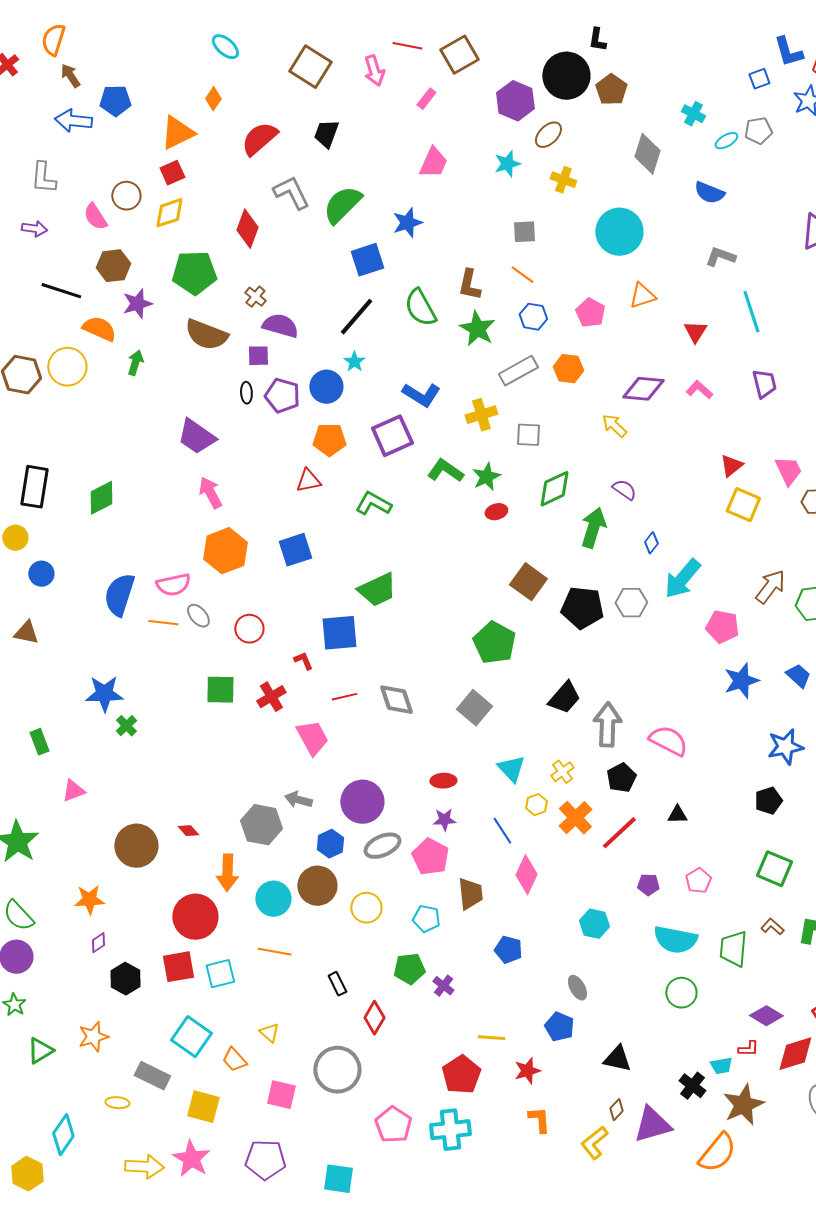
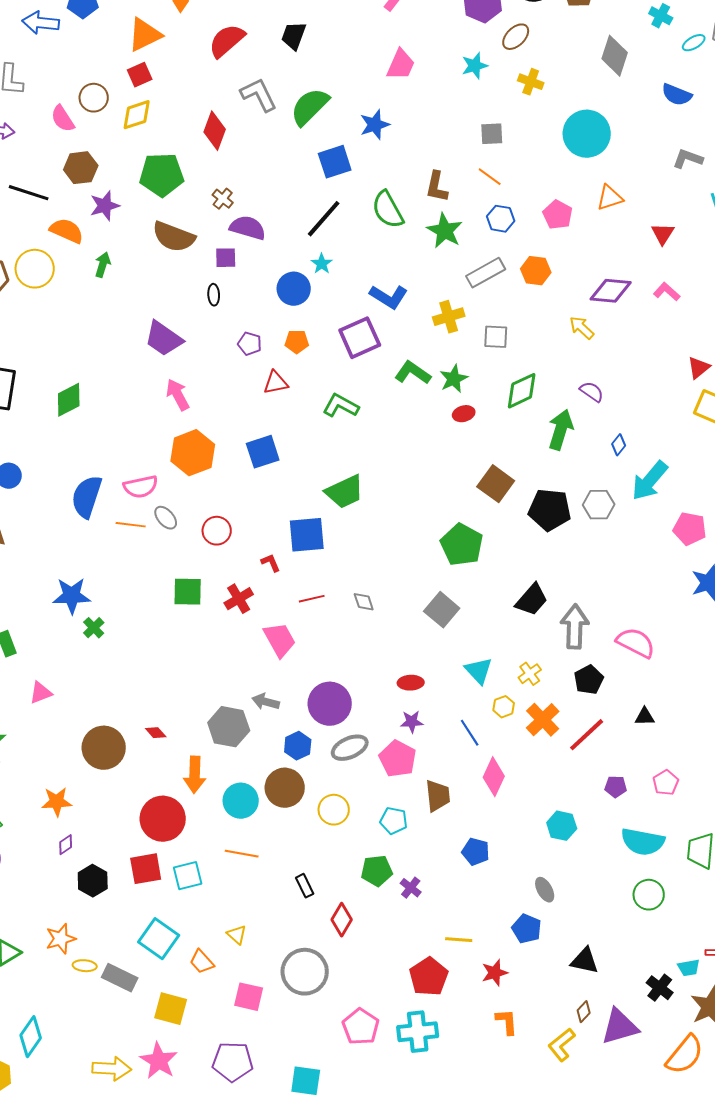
purple pentagon: (282, 396) -> (250, 344), moved, size x0.7
orange pentagon: (329, 440) -> (297, 342), size x0.7
gray diamond: (396, 700) -> (364, 602), size x0.6
yellow ellipse: (117, 1103) -> (85, 966), moved

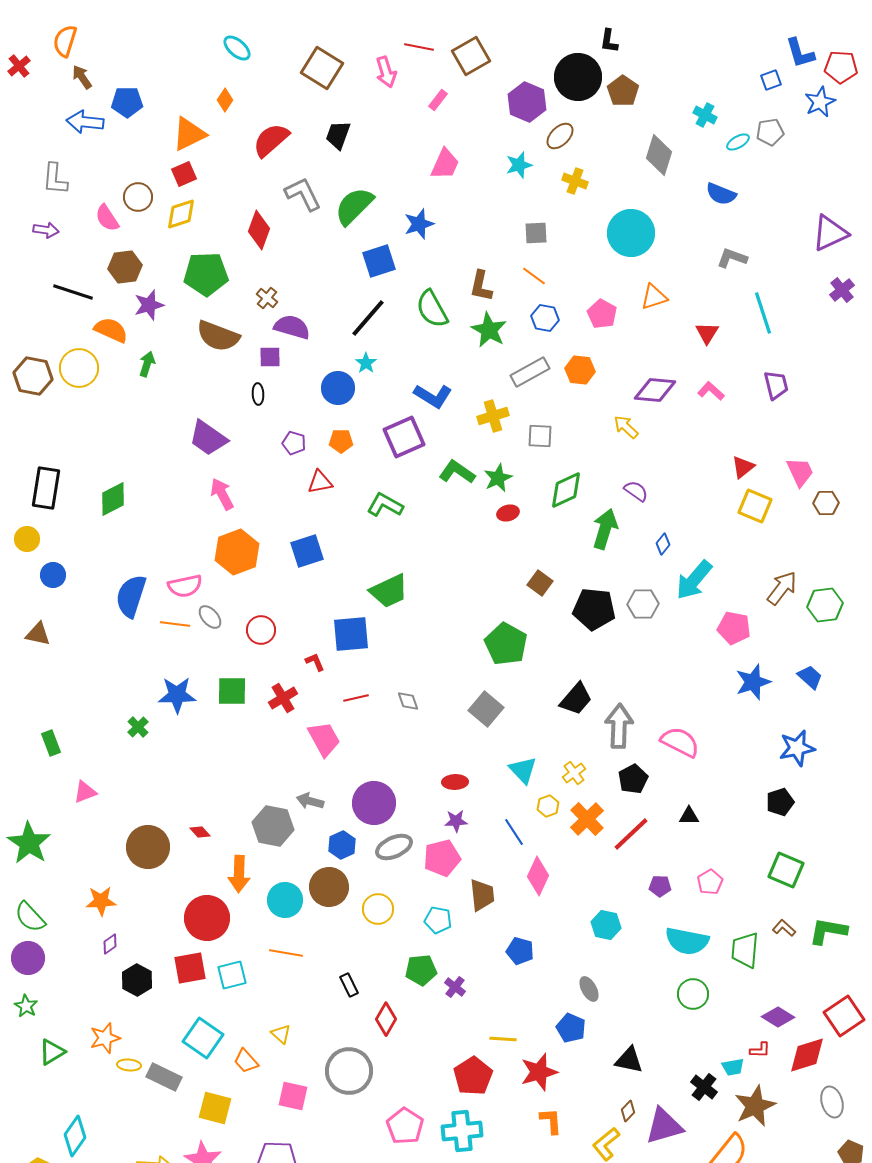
brown square: (496, 484) -> (540, 583), size x0.7
blue star: (72, 596) -> (177, 695), moved
pink pentagon: (398, 759) -> (442, 858), turned 30
red star: (495, 973) -> (539, 1072), size x1.4

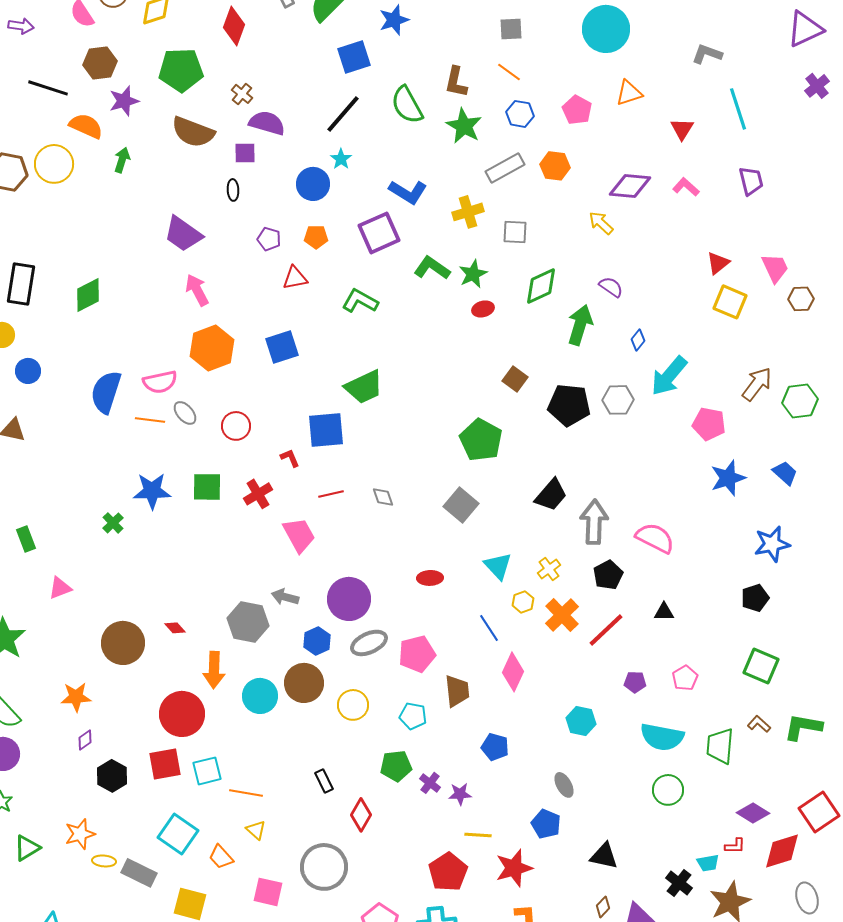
purple star: (456, 821) -> (460, 794), moved
orange line: (286, 953) -> (246, 793), moved

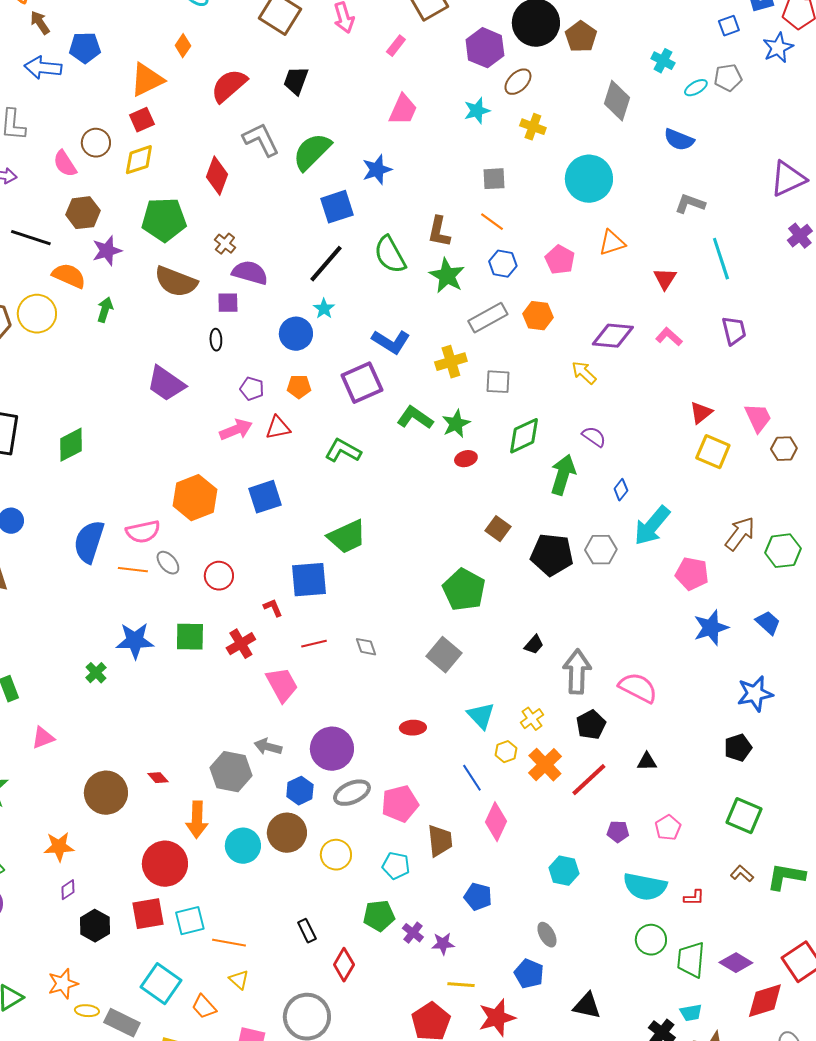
pink arrow: (197, 290) -> (236, 430), moved, turned 96
black trapezoid: (551, 495) -> (534, 645), size x0.6
green trapezoid: (720, 746) -> (691, 960), moved
red L-shape: (735, 846) -> (694, 898), moved

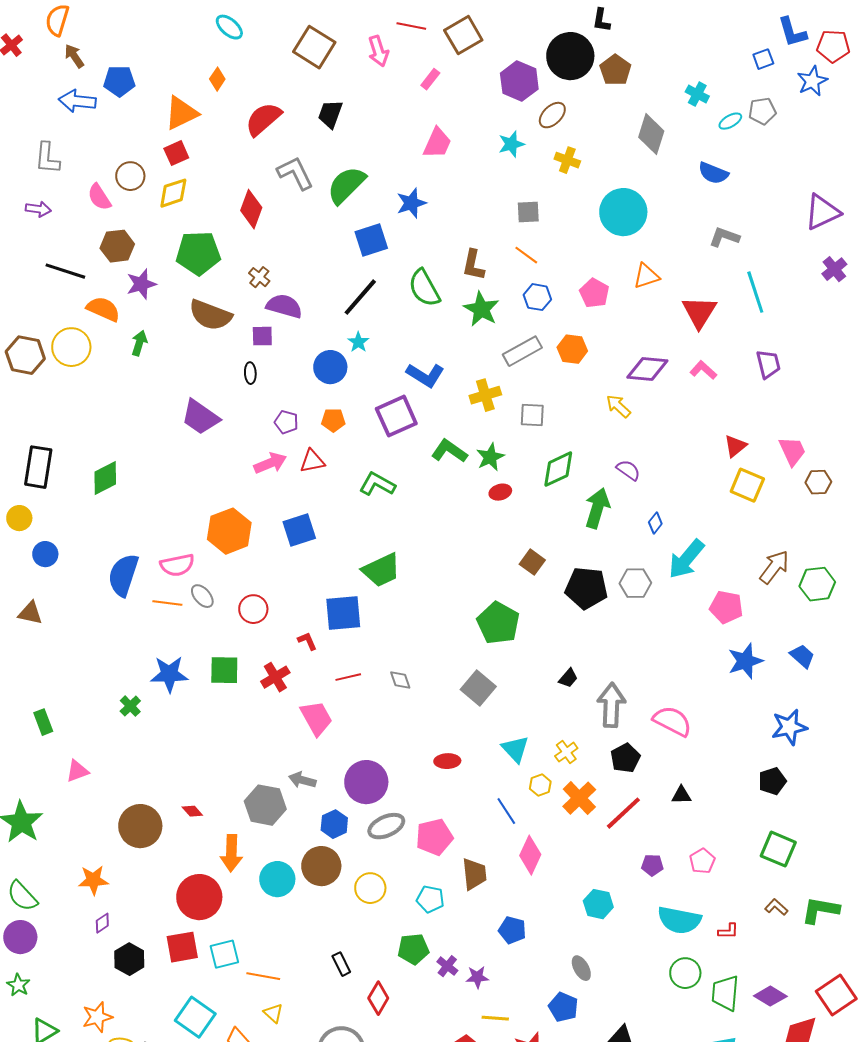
red triangle: (665, 279) -> (699, 312), size x1.5

